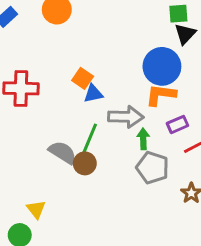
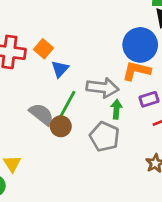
orange square: (83, 78) -> (43, 49), moved
blue triangle: (93, 94) -> (60, 69), moved, turned -42
gray pentagon: (153, 168) -> (104, 137), moved

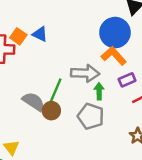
orange square: (43, 49) -> (18, 36), moved
blue triangle: (60, 69) -> (40, 34), moved, turned -42
orange L-shape: (136, 71) -> (114, 56), turned 40

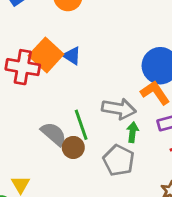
orange square: (18, 36) -> (46, 55), size x1.6
green line: (55, 91) -> (81, 125), turned -50

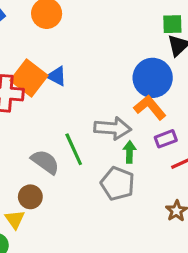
brown circle: (73, 147) -> (30, 197), moved

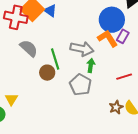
purple rectangle: (166, 139) -> (123, 36), moved, turned -48
gray semicircle: (45, 162) -> (29, 48), moved
brown circle: (30, 197) -> (47, 73), moved

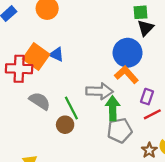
purple rectangle: (123, 36) -> (147, 97), moved
green arrow: (91, 65) -> (113, 108), size x1.5
gray pentagon: (80, 85) -> (120, 130), moved, turned -30

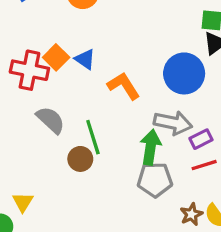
orange square: (36, 57) -> (56, 57), size x0.7
orange L-shape: (126, 75) -> (124, 86), moved
gray arrow: (99, 91) -> (173, 123), moved
purple rectangle: (147, 97) -> (201, 139), turned 35

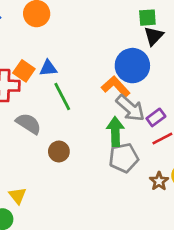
blue triangle: (85, 59) -> (48, 68), turned -30
orange L-shape: (124, 86) -> (116, 87), moved
gray arrow: (173, 123) -> (130, 108), turned 40
green line: (93, 137) -> (62, 97), moved

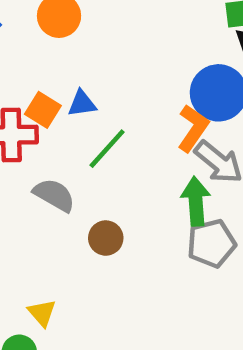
orange L-shape: (116, 87) -> (193, 128), turned 80
green line: (62, 97) -> (107, 149), turned 72

